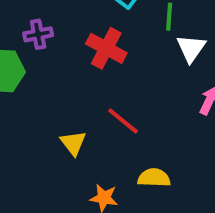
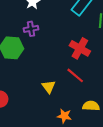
red cross: (106, 48) -> (80, 48), moved

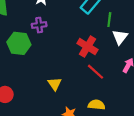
red line: (75, 75) -> (95, 72), moved

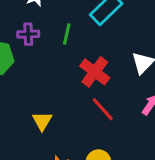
green line: (109, 20) -> (67, 34), moved

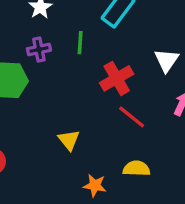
red cross: (95, 72) -> (117, 78), turned 32

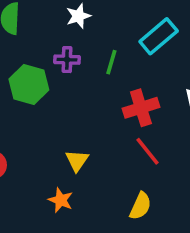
yellow semicircle: (136, 168) -> (140, 206), turned 100
orange star: (95, 186) -> (61, 200), moved

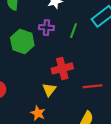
red cross: (141, 108) -> (62, 68), moved
red line: (147, 151) -> (93, 86), turned -60

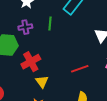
red cross: (62, 68) -> (31, 62), moved

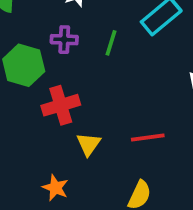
yellow triangle: (42, 82) -> (89, 144), moved

